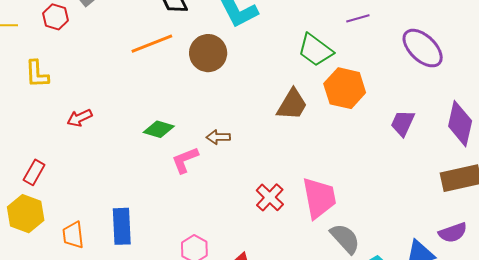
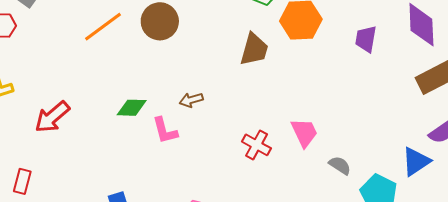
red arrow: (80, 118) -> (52, 117), size x1.5
pink L-shape: (185, 160) -> (165, 131), turned -68
pink trapezoid: (319, 198) -> (304, 133), size x0.7
gray semicircle: (345, 239) -> (340, 165), size x0.7

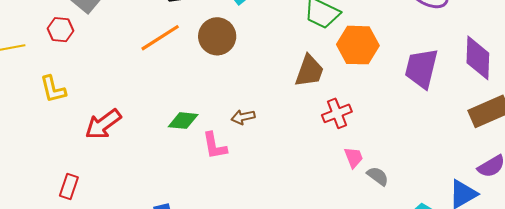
purple trapezoid: (366, 39) -> (421, 68), size x1.5
pink trapezoid: (304, 133) -> (354, 157), size x0.7
red cross: (257, 145) -> (337, 113), moved, turned 36
gray semicircle: (340, 165) -> (378, 176), moved

